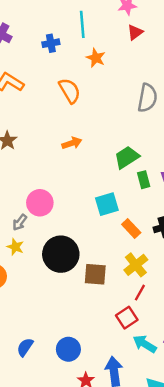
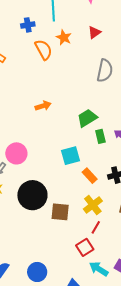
red triangle: (135, 32) -> (94, 32), moved
orange semicircle: (70, 91) -> (43, 50), moved

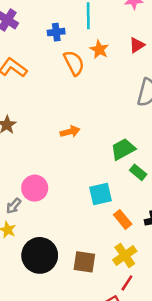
green rectangle: (100, 136) -> (138, 172), turned -40
black circle: (32, 195) -> (40, 255), moved

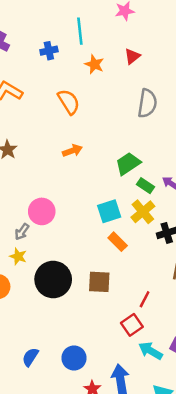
orange semicircle: (74, 63) -> (69, 102), moved
orange rectangle: (123, 219) -> (118, 242), moved
yellow cross: (125, 255) -> (143, 212), moved

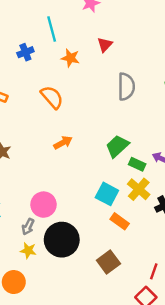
cyan square: (109, 211) -> (107, 194), turned -35
black circle: (53, 279) -> (62, 240), moved
brown square: (99, 282) -> (108, 262), turned -30

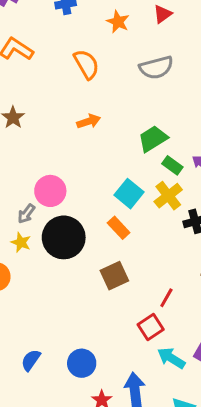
gray semicircle: (126, 87) -> (156, 67), moved, turned 64
orange rectangle: (120, 221) -> (119, 228), moved

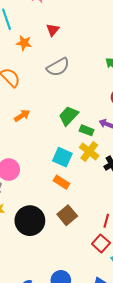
black circle: (64, 237) -> (30, 221), moved

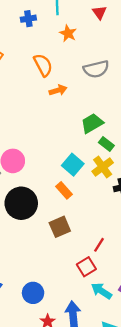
red triangle: (53, 30) -> (99, 12), moved, turned -32
orange arrow: (22, 116) -> (58, 90), moved
black circle: (30, 221) -> (21, 203), moved

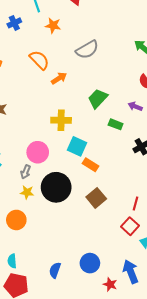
green rectangle: (106, 144) -> (116, 124), moved
cyan square: (73, 165) -> (77, 146), moved
yellow cross: (103, 167) -> (61, 120), moved, turned -36

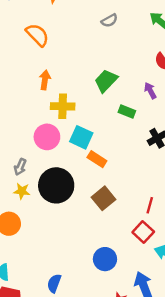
gray semicircle: (87, 50) -> (109, 20), moved, size x0.6
orange arrow: (59, 78) -> (45, 80), moved, turned -49
purple arrow: (135, 106) -> (150, 91), turned 40
pink circle: (38, 152) -> (47, 137), moved
blue circle: (90, 263) -> (105, 259), moved

